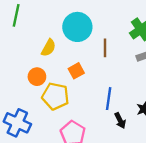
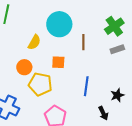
orange square: (76, 71) -> (58, 62), turned 32
black arrow: (120, 121) -> (103, 113), moved

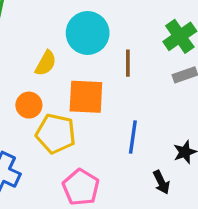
orange square: (58, 62) -> (86, 97), size x1.6

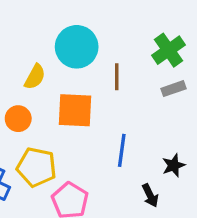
yellow pentagon: (56, 134) -> (37, 167), moved

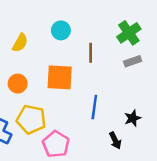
cyan circle: (77, 47) -> (61, 30), size x0.6
yellow semicircle: (35, 77) -> (20, 43), moved

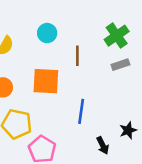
black star: (133, 118) -> (128, 130), moved

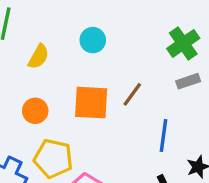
brown line: (77, 56) -> (132, 94), moved, turned 36
blue line: (81, 111) -> (163, 135), moved

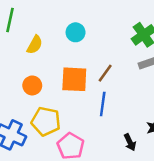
blue line: (163, 135) -> (103, 104), moved

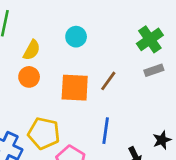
orange circle: (32, 85) -> (29, 77), moved
blue line: (103, 104) -> (106, 131), moved

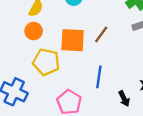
yellow pentagon: (44, 133) -> (46, 62), moved

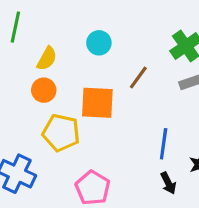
brown line: (101, 34) -> (138, 78), moved
blue line: (99, 77) -> (164, 144), moved

